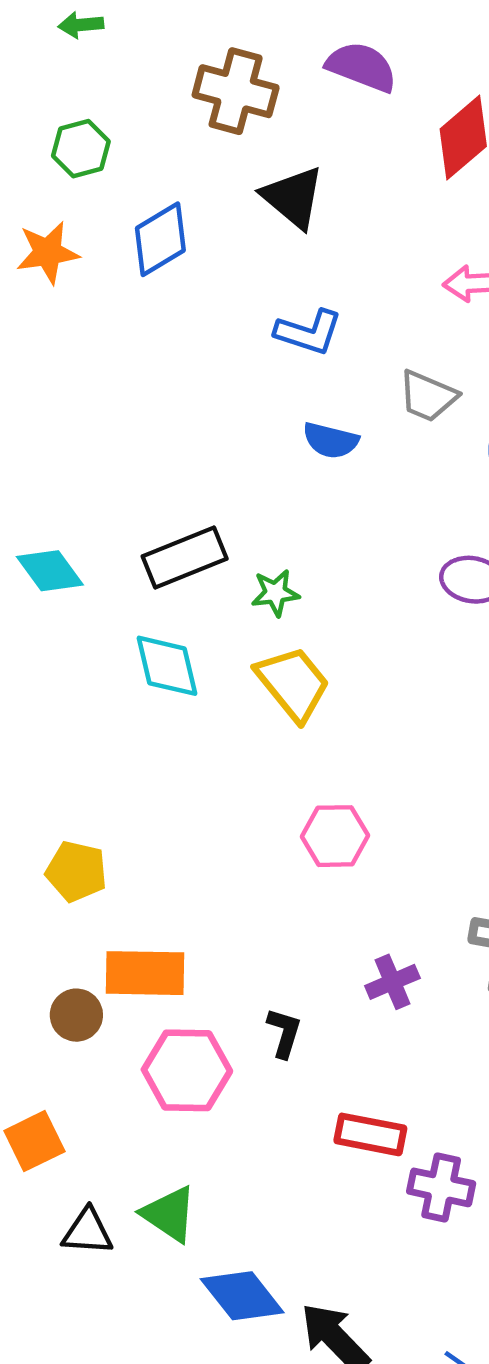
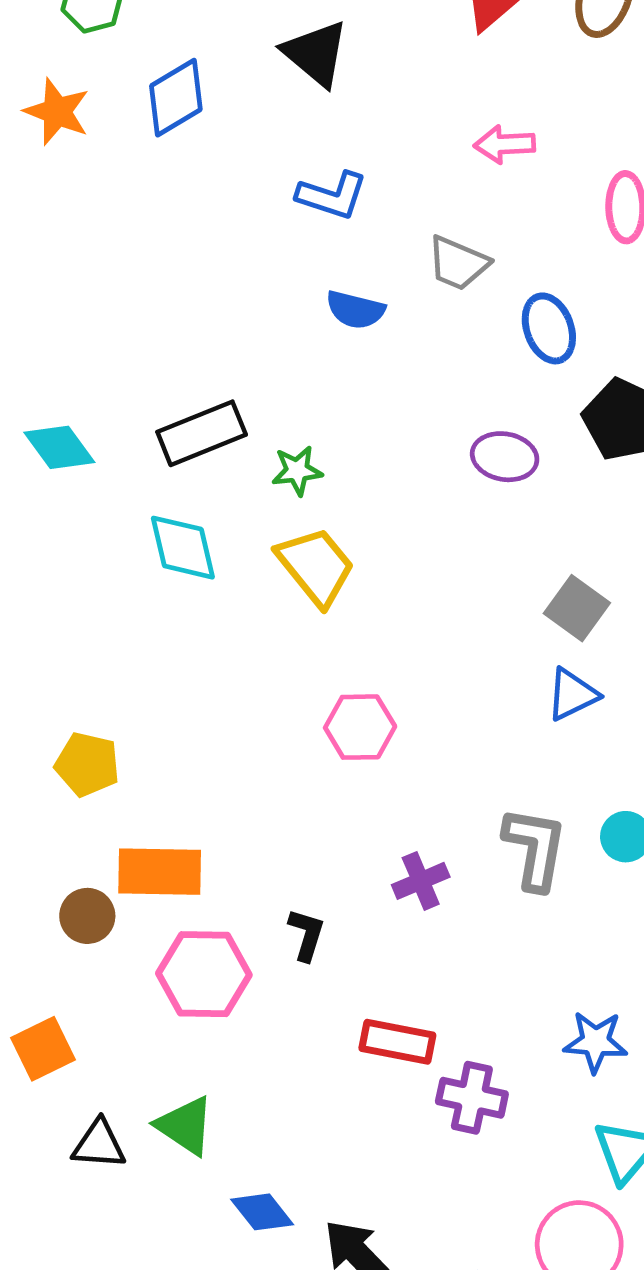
orange star: (48, 253) -> (57, 112), turned 30
blue diamond: (242, 1296) -> (262, 1212), size x0.7

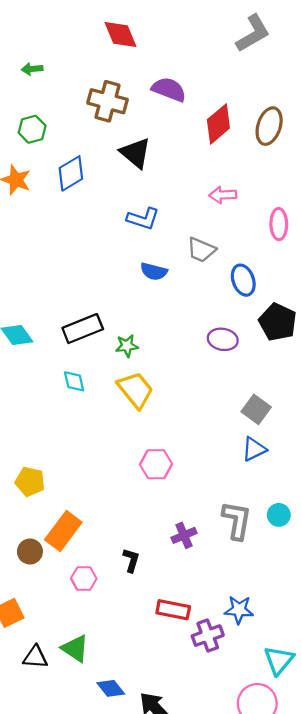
cyan diamond: (183, 548) -> (74, 381), size x0.7
orange rectangle: (160, 872) -> (63, 531), turned -54
pink hexagon: (204, 974) -> (84, 578), size x0.6
blue star: (595, 1042) -> (239, 610), moved
purple cross: (472, 1098) -> (208, 636), turned -32

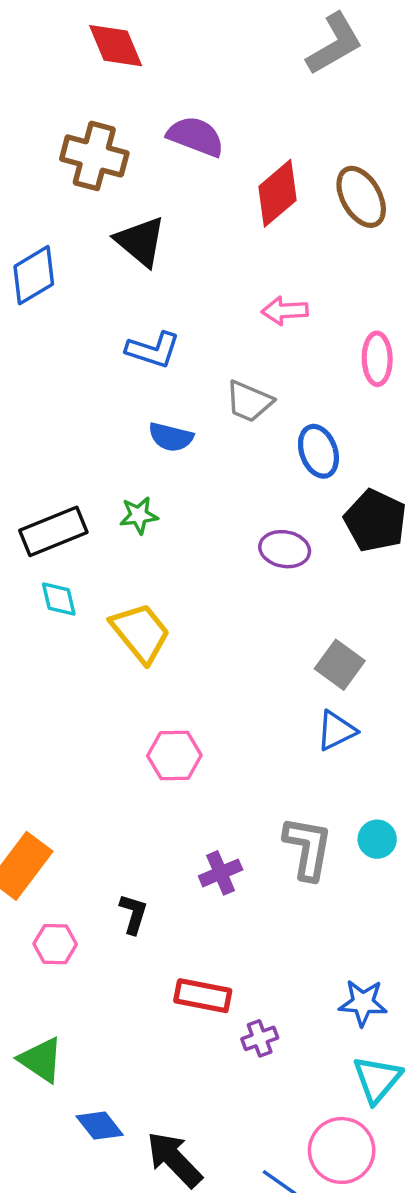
brown ellipse: (269, 126) -> (361, 197), turned -48
green star: (127, 346) -> (139, 515), moved
cyan diamond: (74, 381) -> (59, 599), moved
blue star: (239, 610) -> (363, 1003), moved
purple cross: (208, 636) -> (260, 1038), size x0.7

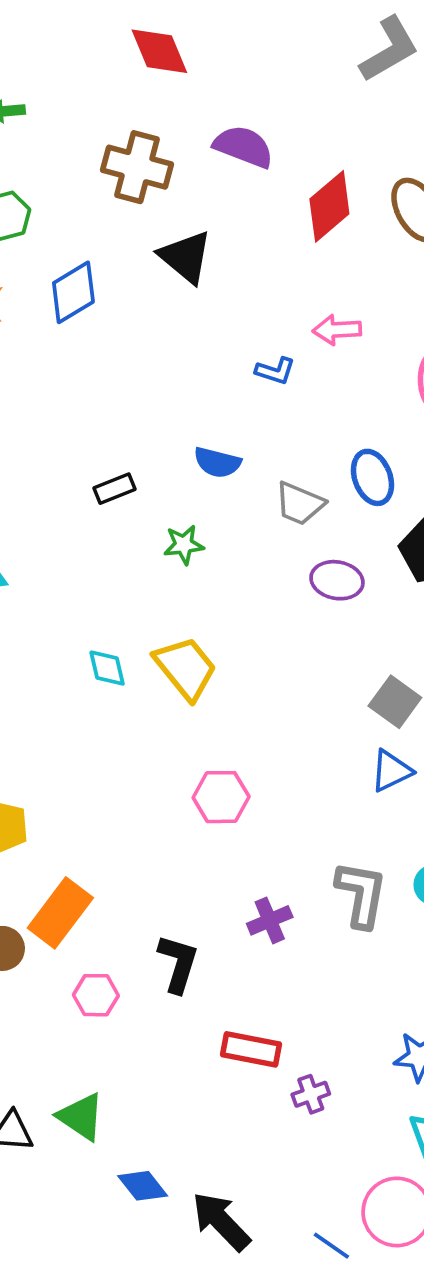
blue L-shape: (153, 350) -> (275, 371), moved, size x0.7
gray trapezoid: (249, 401) -> (300, 504), moved
black rectangle: (53, 531) -> (115, 489), moved, size x0.6
cyan diamond: (59, 599) -> (107, 668), moved
black L-shape: (133, 914) -> (178, 963), size x1.4

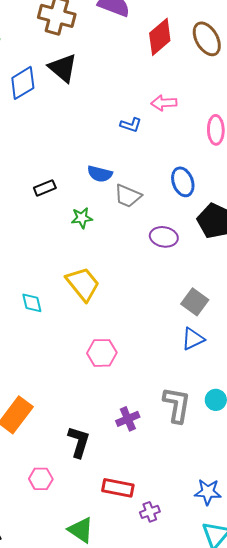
black triangle: (186, 257) -> (63, 68), moved
gray trapezoid: (300, 504) -> (128, 196), moved
cyan diamond: (107, 668) -> (32, 303), moved
pink hexagon: (96, 995) -> (41, 479), moved
green triangle: (81, 1117) -> (81, 530), moved

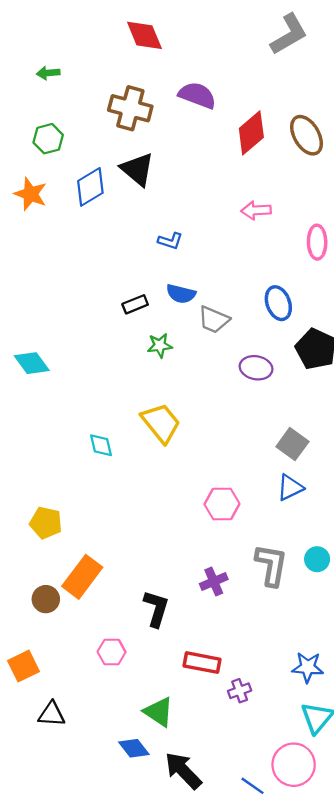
blue L-shape: (131, 125) -> (170, 241), moved
black rectangle: (45, 188) -> (135, 304), moved
pink hexagon: (102, 353) -> (222, 504), moved

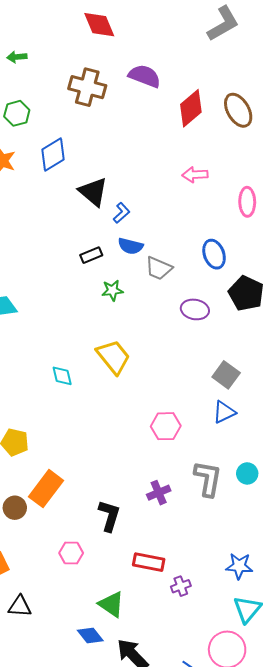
black triangle: (137, 169) -> (93, 192), moved
blue L-shape: (170, 241) -> (121, 213), moved, turned -60

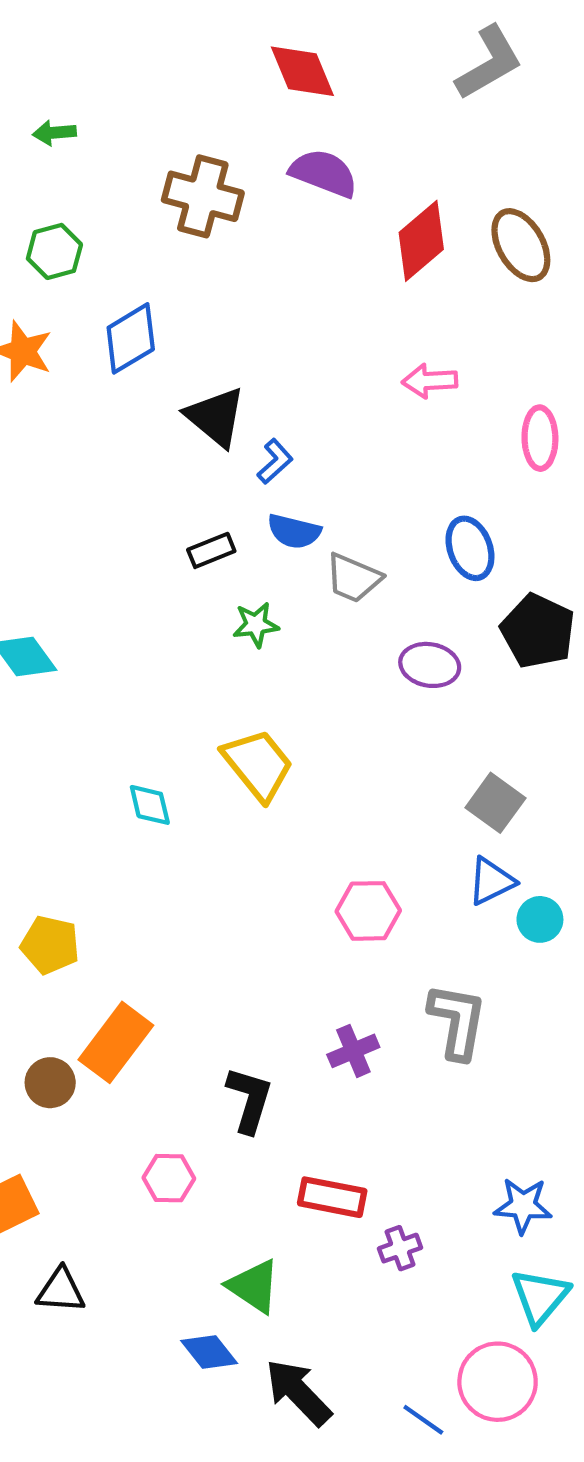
red diamond: (99, 25) -> (302, 71), moved
cyan circle: (247, 473) -> (540, 919), moved

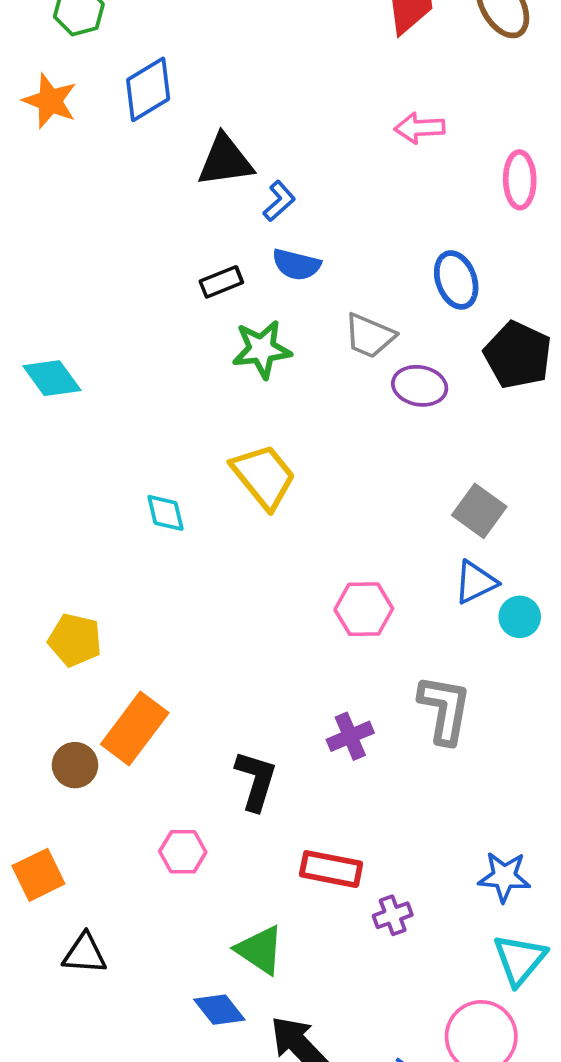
black triangle: (216, 417) -> (225, 161), turned -48
gray trapezoid: (353, 578) -> (370, 336), moved
green star: (256, 625) -> (262, 349), size x1.4

